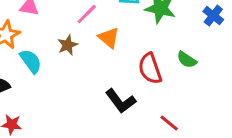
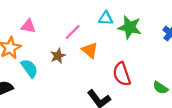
green semicircle: (187, 60) -> (160, 88), moved

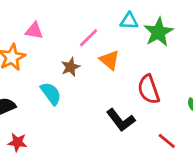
green star: (130, 27) -> (158, 32), turned 30
cyan semicircle: (29, 68) -> (51, 94), moved

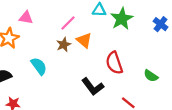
brown star: (70, 67) -> (64, 45), moved

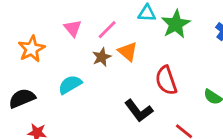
pink triangle: (26, 18) -> (73, 28), moved, turned 40
cyan semicircle: (39, 66) -> (70, 85), turned -84

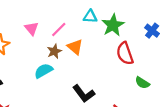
red semicircle: (166, 80) -> (125, 53), moved
cyan semicircle: (70, 85) -> (44, 71), moved

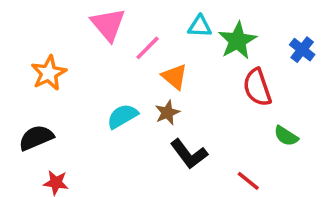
pink triangle: (32, 28) -> (108, 24), moved, size x1.5
brown star: (54, 51) -> (167, 113), moved

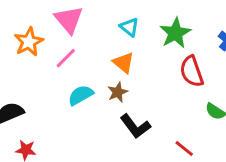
cyan triangle: (200, 26) -> (129, 27), moved, turned 36
pink line: (148, 48) -> (66, 58), moved
orange star: (49, 73) -> (29, 42), moved

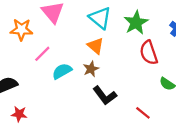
cyan triangle: (129, 27) -> (100, 18), size x1.5
orange star: (29, 42) -> (21, 30), turned 30
pink line: (66, 58) -> (42, 54), moved

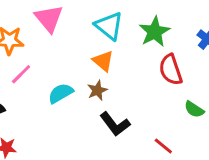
pink line: (42, 54) -> (21, 74), moved

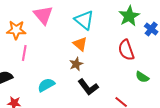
green star: (155, 32) -> (129, 16), moved
pink line: (21, 74) -> (24, 53), turned -35
cyan semicircle: (61, 93) -> (46, 85), moved

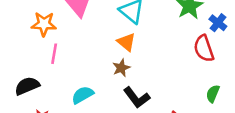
red semicircle: (126, 50) -> (204, 48), moved
green semicircle: (142, 77) -> (213, 94), moved, turned 80

